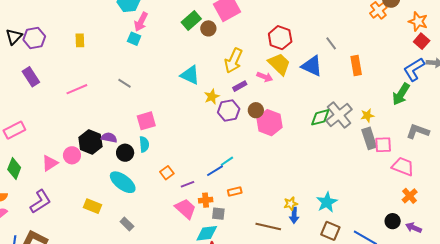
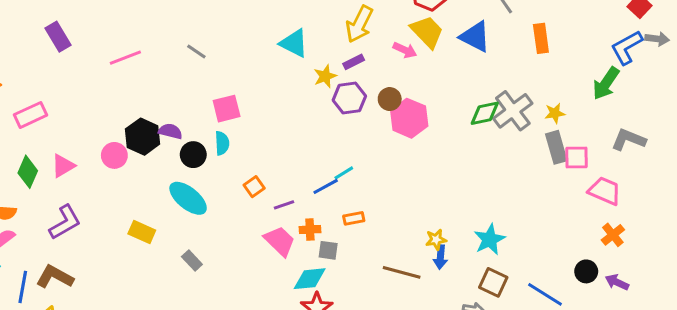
purple rectangle: (240, 86) -> (354, 62), moved
pink triangle: (50, 163) -> (63, 166), moved

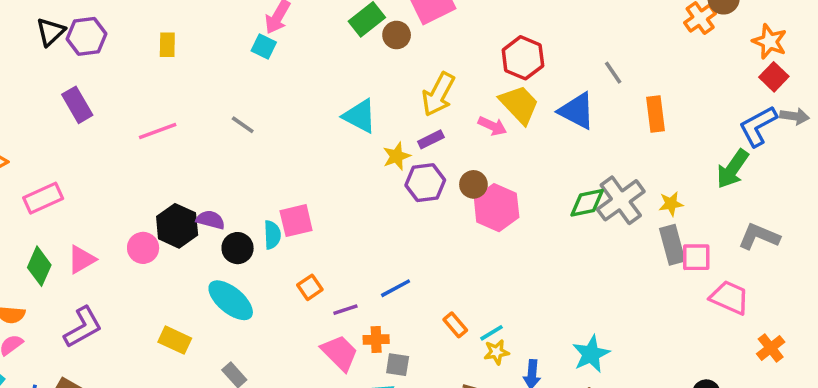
pink square: (227, 109) -> (296, 221), moved
cyan line: (344, 173) -> (491, 333), moved
orange rectangle: (354, 218) -> (455, 325), moved, turned 60
orange cross: (613, 235) -> (771, 348), moved
yellow star: (436, 240) -> (496, 352), moved

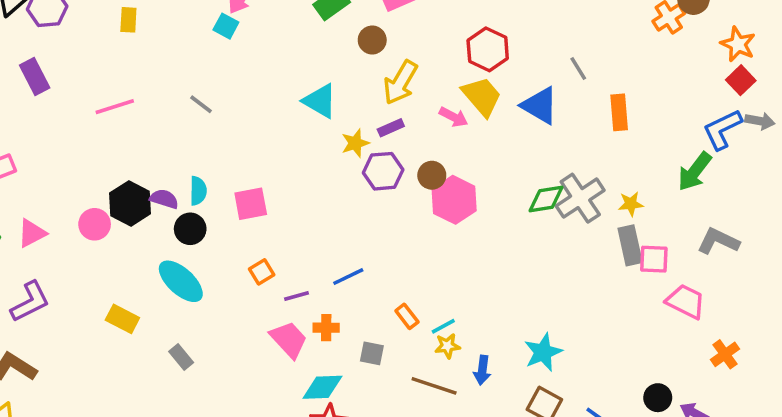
brown circle: (397, 35) -> (372, 40), moved
cyan semicircle: (272, 235) -> (198, 191), moved
gray square: (398, 365) -> (372, 353), moved

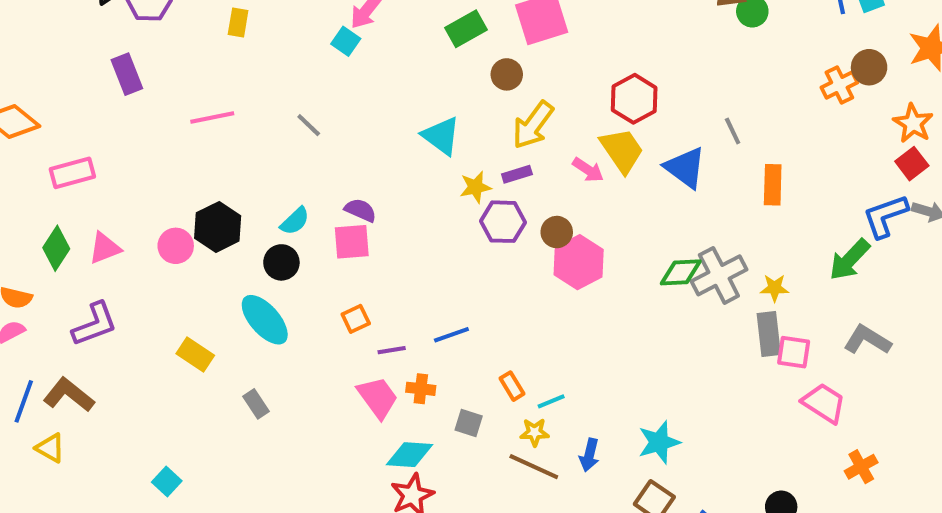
cyan semicircle: (198, 191) -> (295, 221), turned 40
purple semicircle: (164, 199) -> (360, 210), moved
yellow star: (447, 346) -> (535, 432), moved

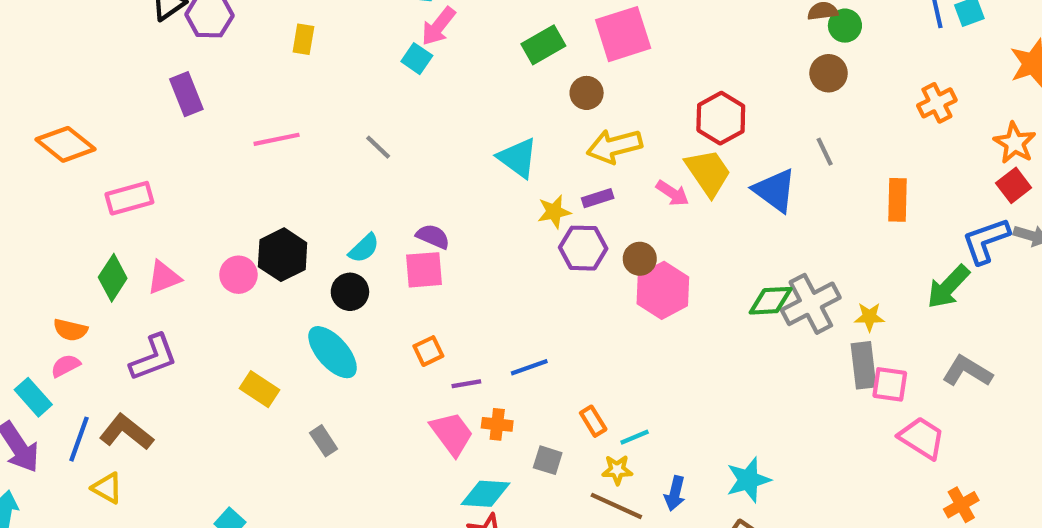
brown circle: (869, 67) -> (829, 73), moved
yellow arrow: (533, 125) -> (614, 146), turned 39
orange rectangle: (773, 185) -> (898, 200), moved

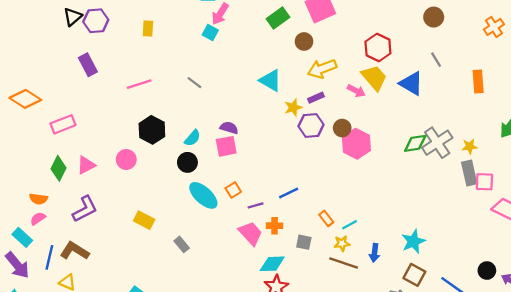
black hexagon: (283, 255) -> (152, 130), moved
cyan ellipse: (333, 352) -> (203, 195), moved

